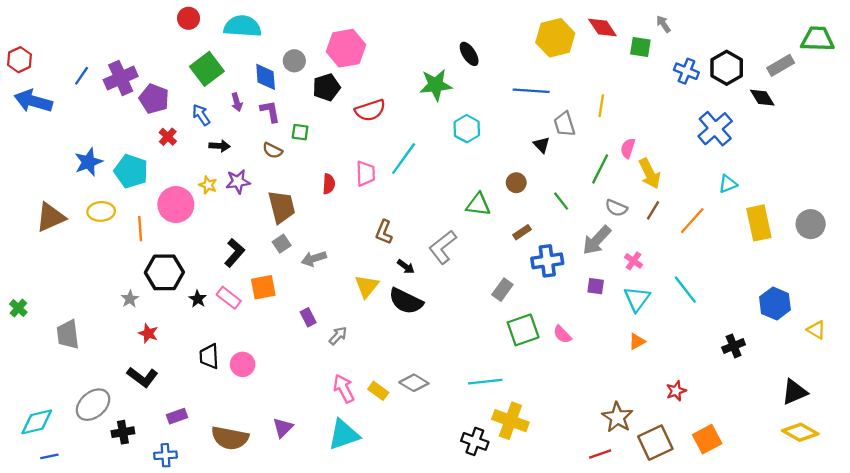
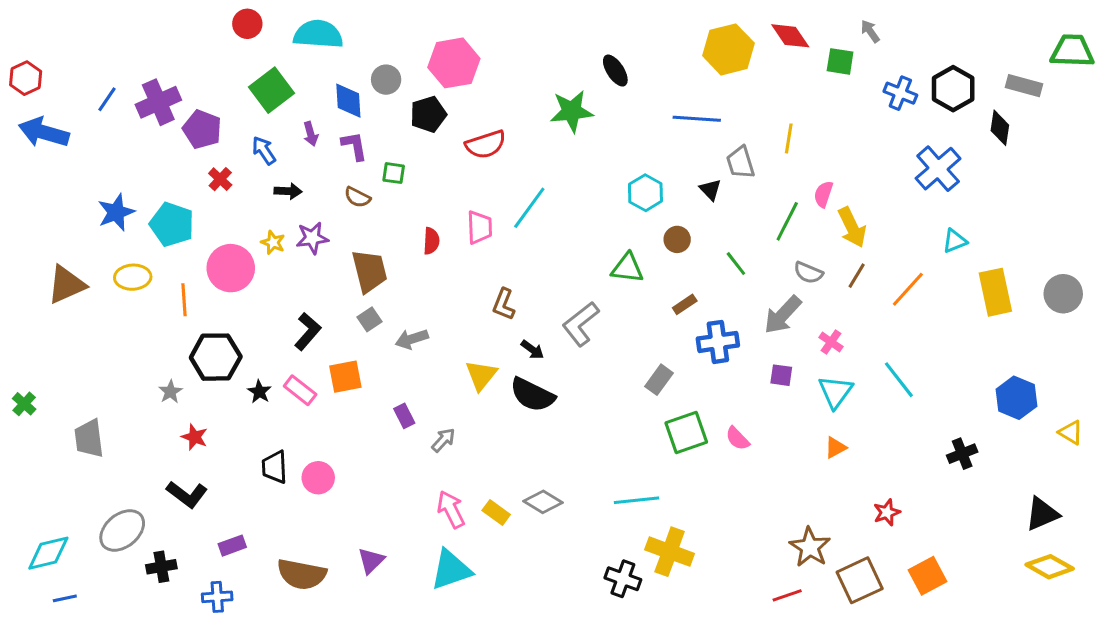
gray rectangle: (781, 65) -> (1024, 86), turned 45
black diamond: (762, 98) -> (1000, 128), turned 40
cyan hexagon: (467, 129) -> (645, 193), moved

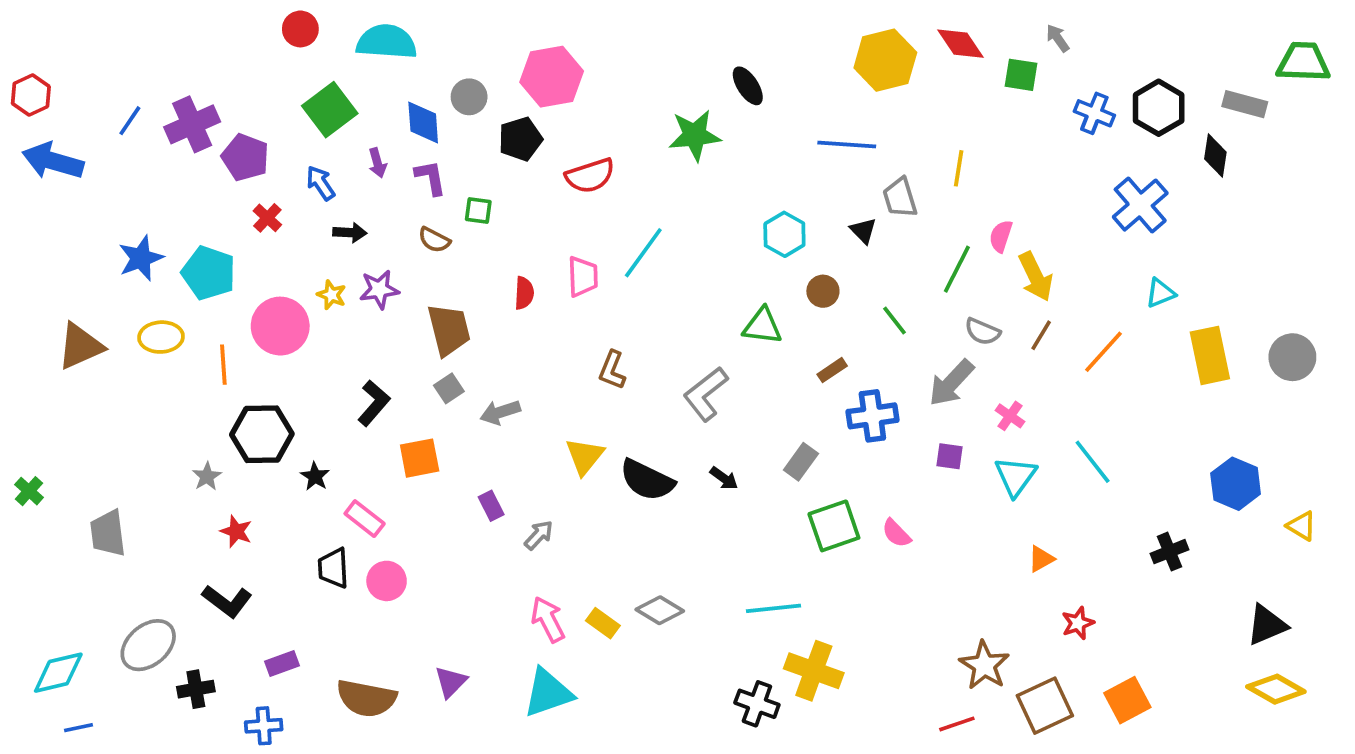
black arrow: (532, 350) -> (724, 478), moved
pink rectangle: (300, 390) -> (365, 519), moved
orange triangle: (835, 448) -> (1041, 559), moved

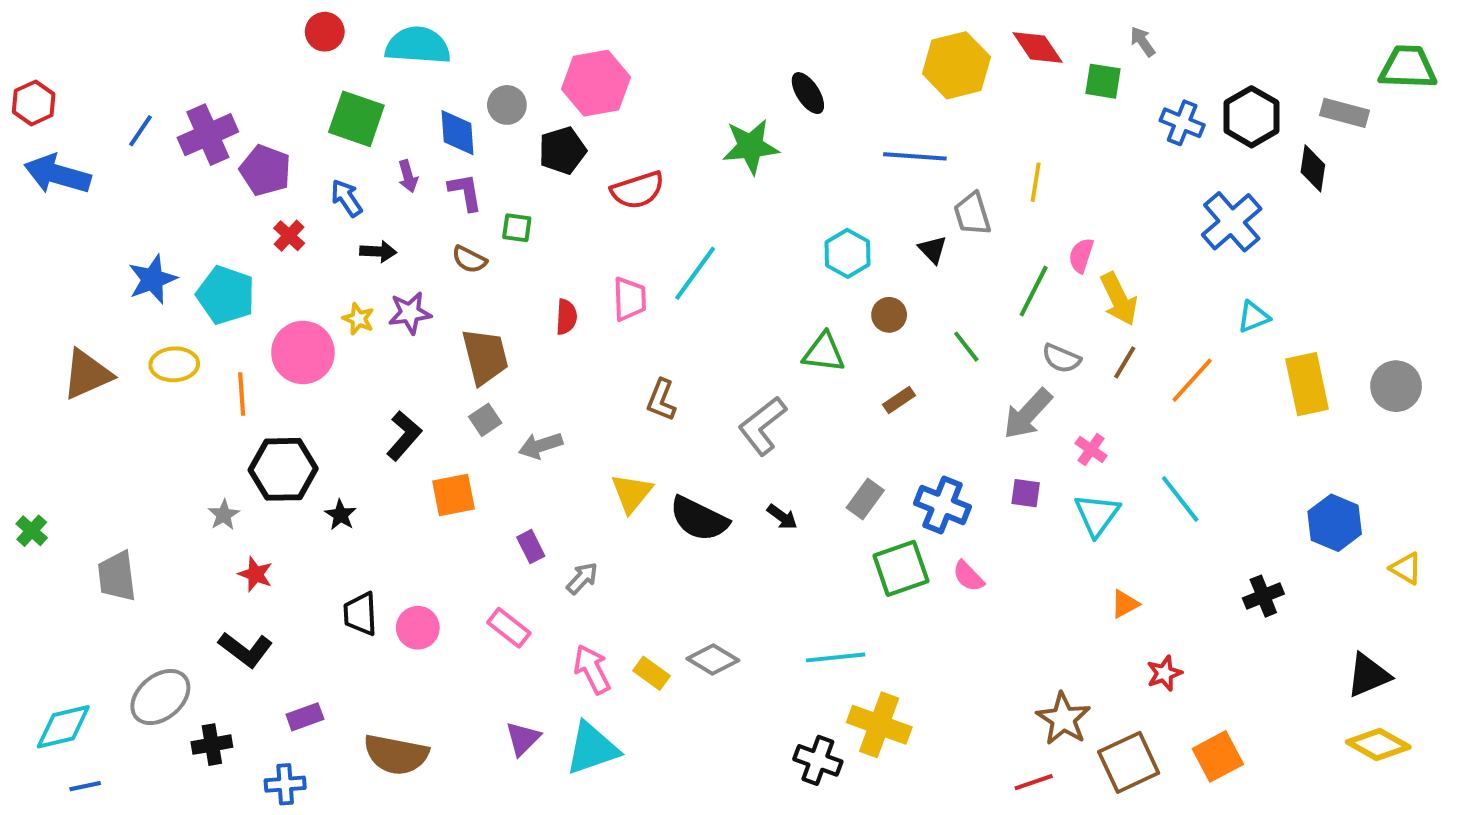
green square: (330, 110) -> (356, 119), turned -34
blue cross: (872, 416) -> (943, 505), moved, turned 30
pink rectangle: (365, 519) -> (509, 628), moved
purple triangle: (451, 682) -> (523, 739), moved

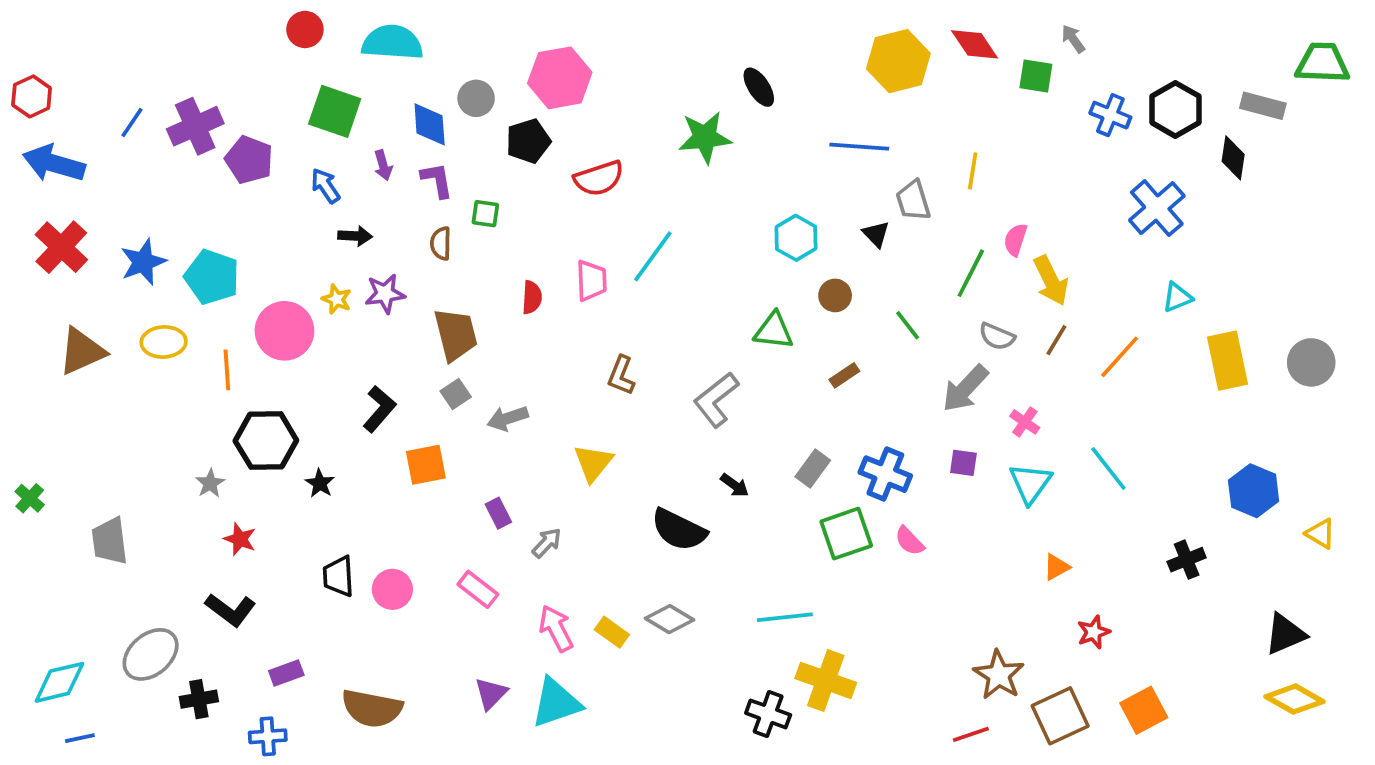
red cross: (289, 236) -> (61, 247), moved, size x1.8
brown semicircle: (469, 259) -> (441, 243), turned 64
black semicircle: (699, 519) -> (679, 530), moved

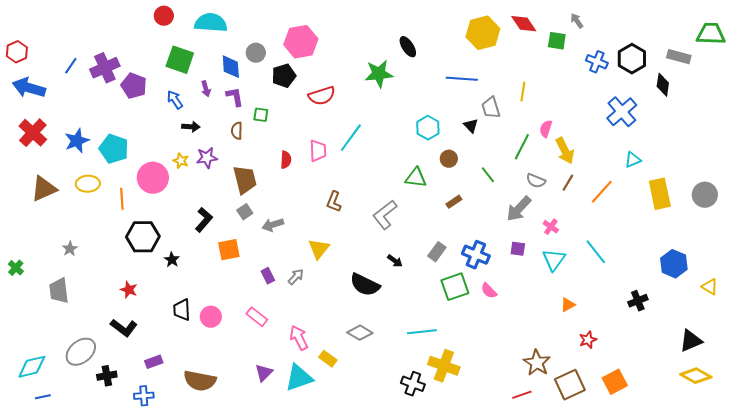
gray star: (210, 483) -> (70, 249), moved
gray arrow: (547, 543) -> (296, 277), moved
yellow rectangle: (612, 632) -> (328, 359), moved

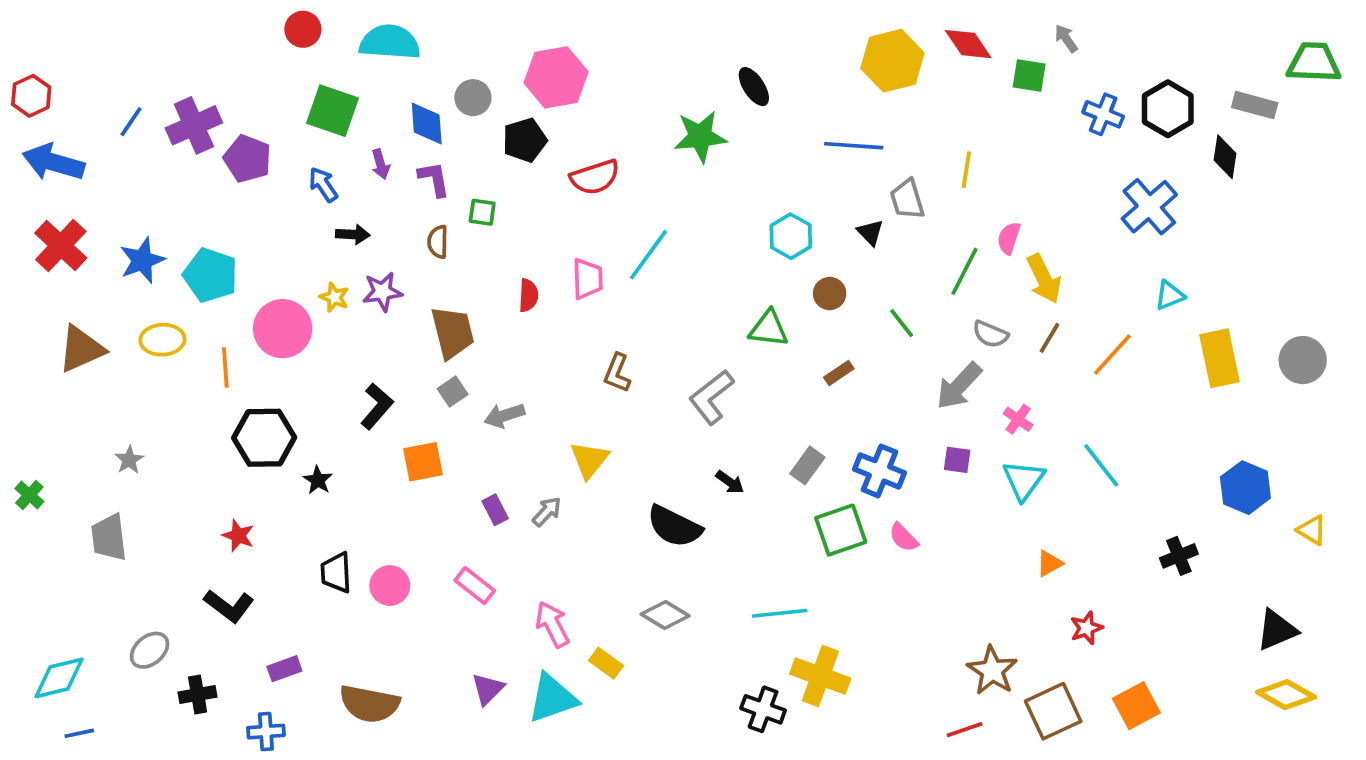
gray ellipse: (81, 352) -> (150, 650), size x0.7

